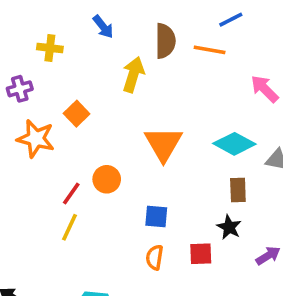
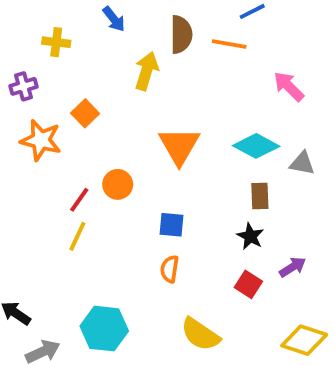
red square: (201, 254) -> (248, 284), moved, turned 35

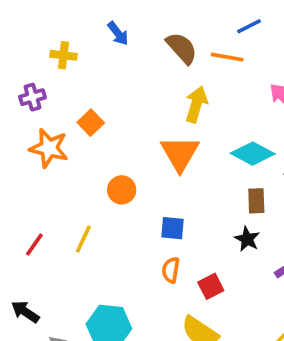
brown semicircle: (181, 34) -> (182, 48), turned -42
yellow arrow: (147, 71) -> (196, 104), moved
red line: (79, 200) -> (34, 244), moved
red square: (248, 284) -> (211, 286), moved, turned 30

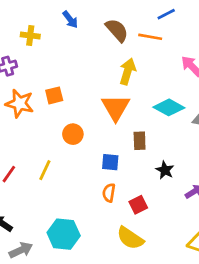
orange square: (91, 123) -> (54, 95), moved, turned 30
brown rectangle: (256, 201) -> (140, 141), moved

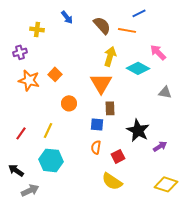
orange square: (54, 95) -> (55, 74), turned -32
cyan diamond: (169, 107) -> (138, 68), moved
brown rectangle: (140, 141) -> (110, 108), moved
black star: (165, 170) -> (138, 130), size x1.6
cyan hexagon: (64, 234) -> (51, 160), moved

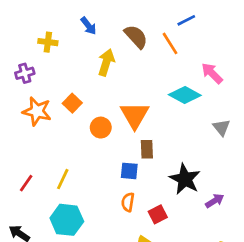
orange line: (127, 30) -> (170, 43), turned 48
yellow arrow: (110, 56) -> (106, 62), moved
gray triangle: (165, 92) -> (221, 128), turned 40
orange circle: (69, 103) -> (101, 128), moved

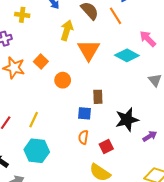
orange triangle: (135, 115) -> (89, 50), moved
black star: (185, 179) -> (127, 120), turned 30

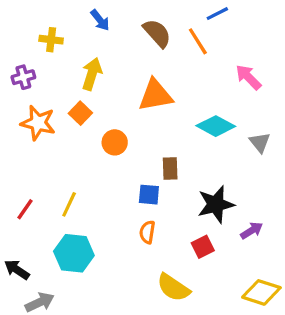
yellow arrow: (67, 30) -> (92, 74), moved
orange triangle: (89, 50) -> (155, 95), turned 50
cyan diamond: (127, 55) -> (216, 126), moved
red square: (106, 147) -> (203, 247), moved

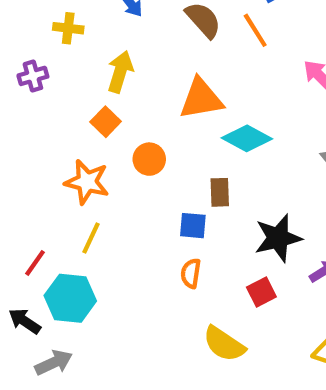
orange star: (38, 123) -> (87, 182), moved
cyan diamond: (216, 126) -> (247, 138), moved
red line: (25, 209) -> (35, 263), moved
cyan hexagon: (74, 253) -> (70, 298), moved

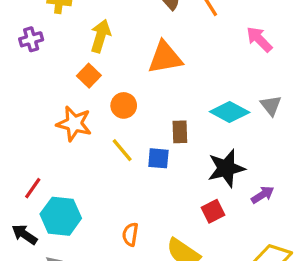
cyan diamond: (247, 138) -> (230, 112), moved
yellow line: (91, 238) -> (122, 150), moved, turned -65
orange semicircle: (191, 273) -> (130, 234), moved

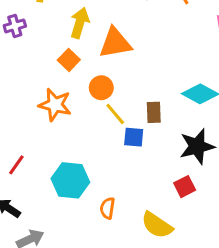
orange triangle: (165, 57) -> (115, 43), moved
yellow line: (122, 150) -> (115, 114), moved
cyan hexagon: (61, 216) -> (70, 180), moved

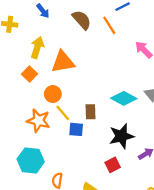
orange star: (55, 105) -> (38, 121), moved

